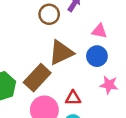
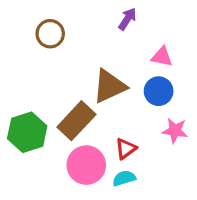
brown circle: (49, 14) -> (50, 34), moved
red triangle: (73, 98) -> (126, 149), turned -35

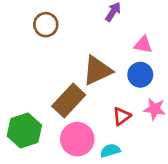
green hexagon: (27, 132) -> (24, 131), moved
red triangle: (126, 149) -> (122, 116), moved

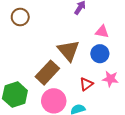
brown circle: (46, 25) -> (20, 17), moved
brown triangle: (97, 70) -> (68, 51), turned -45

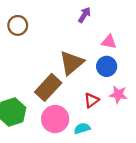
brown triangle: (68, 51) -> (72, 63), turned 30

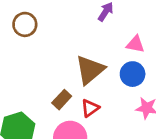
brown rectangle: (48, 87) -> (62, 100), size x0.6
red triangle: (91, 100) -> (90, 108), moved

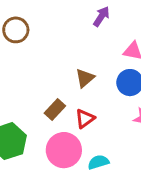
brown triangle: (90, 70) -> (85, 78), size x0.6

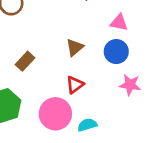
brown rectangle: (55, 110) -> (25, 61), moved

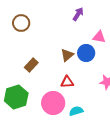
blue circle: (116, 52) -> (86, 53), moved
red triangle: (75, 85) -> (67, 82), turned 32

